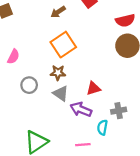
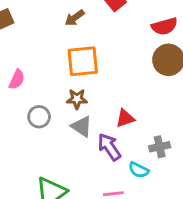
orange square: (63, 45) -> (83, 61), turned 30
purple arrow: (81, 109) -> (109, 147), turned 35
cyan semicircle: (102, 127) -> (139, 170), turned -72

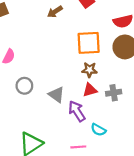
orange square: (83, 61) -> (89, 43), moved
brown star: (77, 99) -> (89, 70), moved
gray cross: (160, 147) -> (114, 93), moved

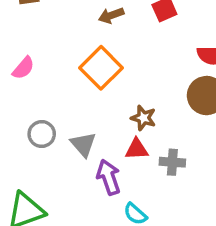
orange square: (89, 43) -> (101, 68), moved, turned 35
gray circle: (24, 86) -> (42, 134), moved

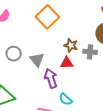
gray cross: (172, 162) -> (90, 52), moved

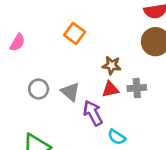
orange square: (47, 17) -> (75, 33), size x0.7
gray cross: (90, 52) -> (137, 88), moved

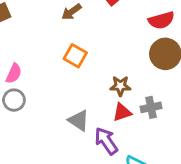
gray circle: (39, 89) -> (14, 100), moved

